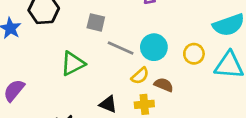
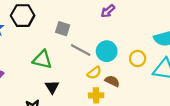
green triangle: (73, 64) -> (42, 60), turned 36
black triangle: (108, 104) -> (52, 87), moved, turned 32

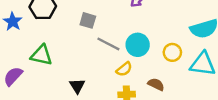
green triangle: (42, 60) -> (41, 55), moved
brown semicircle: (112, 81) -> (156, 84), moved

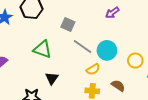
green triangle: (41, 55) -> (42, 49), moved

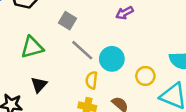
green triangle: (42, 49) -> (32, 47), turned -42
yellow semicircle: (93, 69) -> (92, 80), turned 120

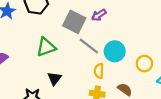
purple arrow: (124, 13) -> (99, 15), moved
gray square: (68, 21) -> (74, 22), size x1.5

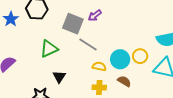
cyan circle: (115, 51) -> (120, 59), moved
yellow semicircle: (99, 71) -> (99, 66), turned 104

